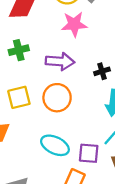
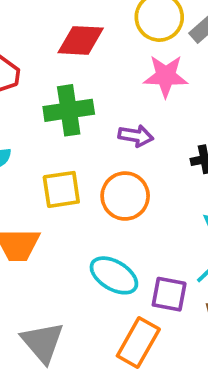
green cross: (19, 50) -> (69, 110), size x1.4
purple arrow: (60, 61) -> (136, 136), size x0.7

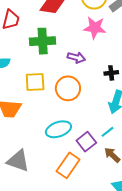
cyan ellipse: (114, 275) -> (58, 129), turned -55
purple square: (169, 294) -> (86, 142), turned 36
gray triangle: (42, 342) -> (18, 161), turned -35

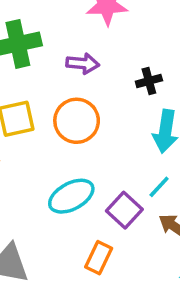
orange rectangle: (68, 165) -> (99, 258), size x0.7

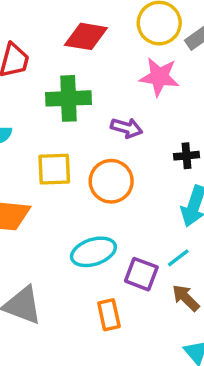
purple square: (124, 210) -> (141, 274), turned -32
orange rectangle: (99, 258) -> (109, 315), turned -48

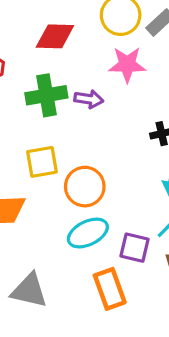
purple arrow: (127, 128) -> (89, 99), moved
orange circle: (111, 181) -> (85, 187), moved
orange rectangle: (109, 315) -> (110, 289), size x1.4

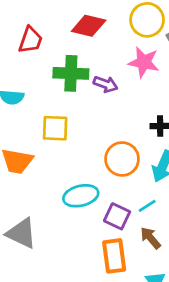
orange circle: (85, 187) -> (122, 159), moved
orange rectangle: (110, 289) -> (114, 256), moved

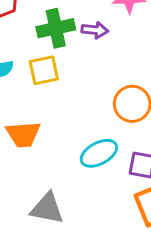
yellow square: (55, 128) -> (44, 70), moved

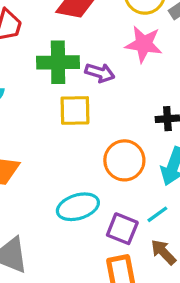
yellow square: (44, 70) -> (75, 110), moved

